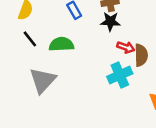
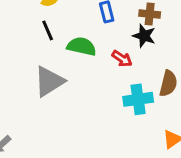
red arrow: (126, 47) -> (122, 59), moved

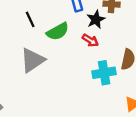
black star: (144, 36) -> (96, 19), moved, turned 30
green semicircle: (82, 46) -> (58, 31), turned 140

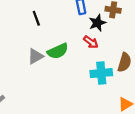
green semicircle: (58, 31) -> (58, 51), moved
gray triangle: (32, 60) -> (35, 56), size x0.7

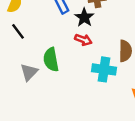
green semicircle: (58, 51) -> (51, 60), turned 120
cyan cross: (101, 73) -> (104, 69), turned 30

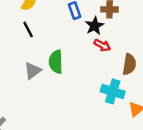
red arrow: (83, 40) -> (102, 45), moved
cyan cross: (104, 69) -> (113, 91), moved

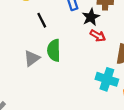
black line: (28, 29) -> (42, 20), moved

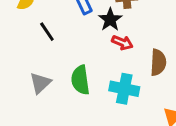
green semicircle: (54, 50) -> (80, 80), moved
cyan cross: (107, 79) -> (124, 89), moved

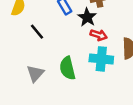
cyan cross: (124, 89) -> (101, 59), moved

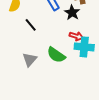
red arrow: (99, 35) -> (76, 36), moved
green semicircle: (67, 68) -> (56, 55), turned -42

